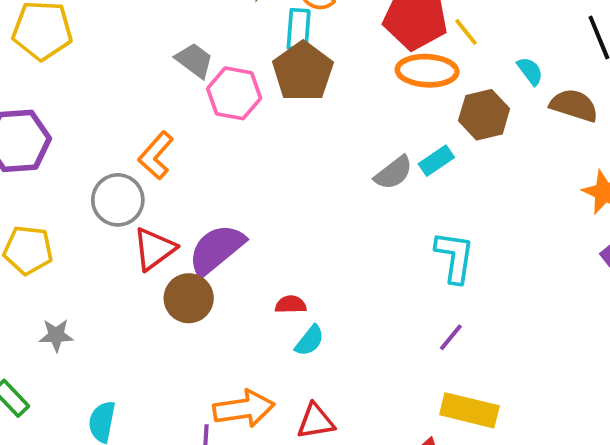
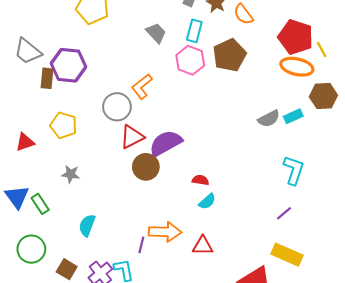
cyan rectangle: (299, 29) -> (194, 31), moved
gray trapezoid: (194, 60) -> (156, 33), moved

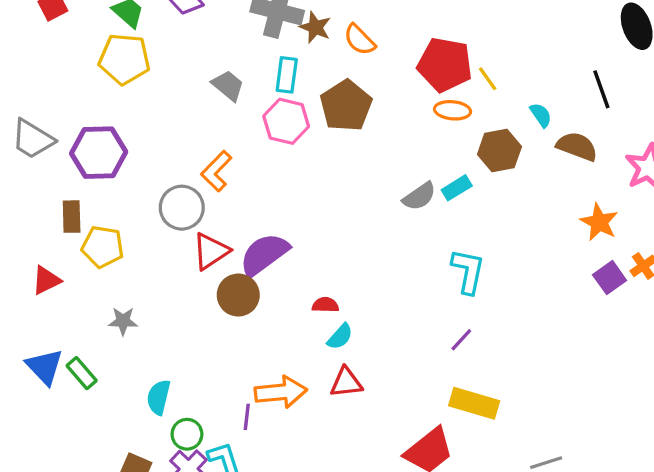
orange ellipse: (297, 67) -> (453, 110), size x0.7
brown rectangle: (47, 78) -> (72, 217), moved
red triangle: (203, 246) -> (346, 382), moved
green circle: (31, 249) -> (187, 434), moved, size x0.7

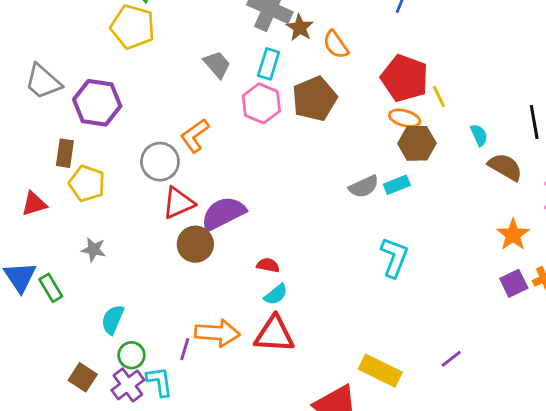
brown hexagon: (499, 151) -> (417, 143), moved
purple line: (461, 340) -> (451, 359), moved
red triangle: (346, 382) -> (274, 334), size x1.4

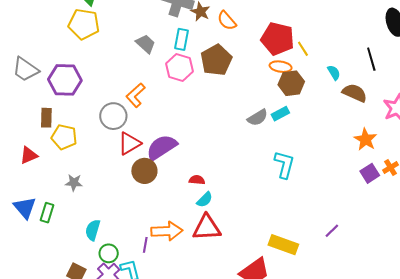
green rectangle: (51, 288) -> (47, 213), turned 54

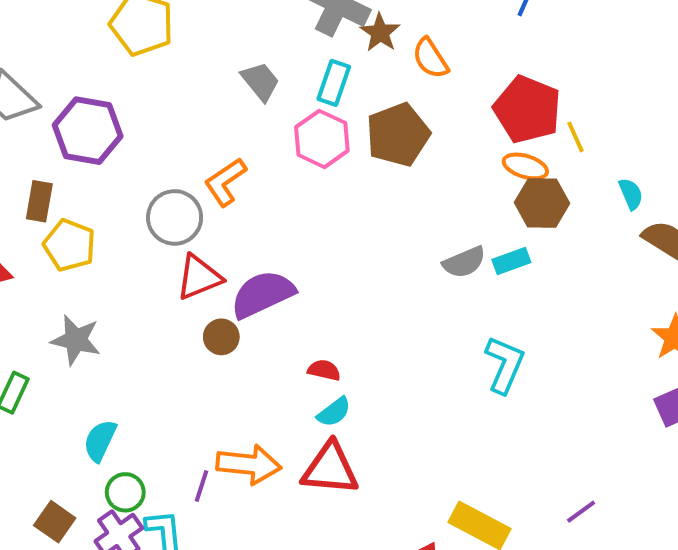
brown circle: (144, 171) -> (221, 337), size x0.7
gray star: (74, 183) -> (76, 340), size x1.4

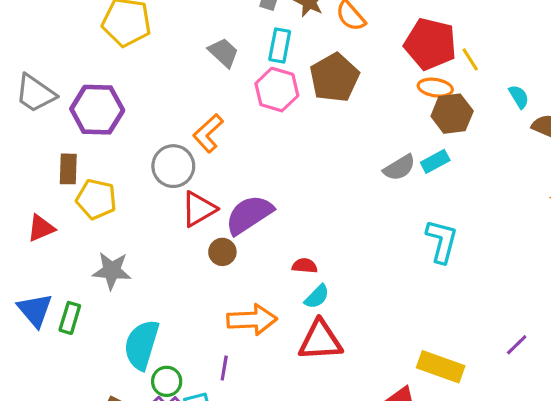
cyan semicircle: (100, 441) -> (142, 345), size x1.5
orange arrow: (249, 464) -> (252, 320), moved

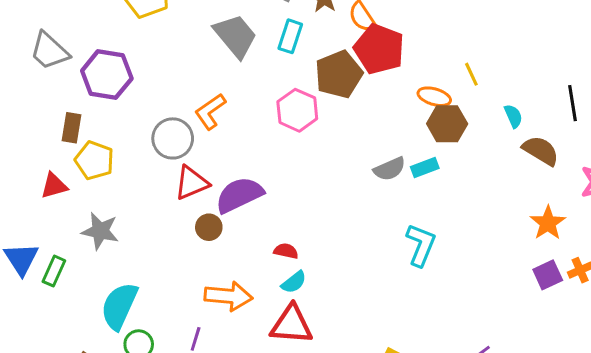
red pentagon: (430, 44) -> (379, 49), moved
gray trapezoid: (223, 53) -> (235, 36), size x1.5
pink hexagon: (277, 90) -> (297, 110), moved
red triangle: (41, 228) -> (54, 186), moved

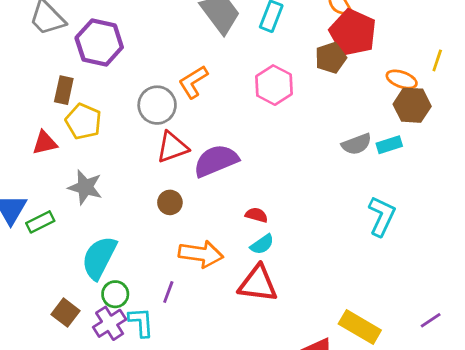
brown pentagon: (339, 74) -> (331, 58), moved, size x0.7
yellow line: (471, 74) -> (437, 60), turned 40
brown circle: (209, 227) -> (170, 202), moved
green rectangle: (54, 271) -> (40, 222), turned 36

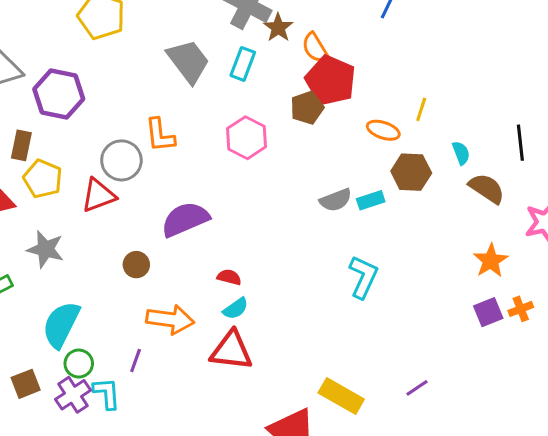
orange L-shape: (193, 82) -> (160, 135), turned -64
brown hexagon: (412, 105) -> (411, 172), moved
red triangle: (172, 147) -> (98, 195), moved
brown square: (66, 313) -> (26, 384), turned 32

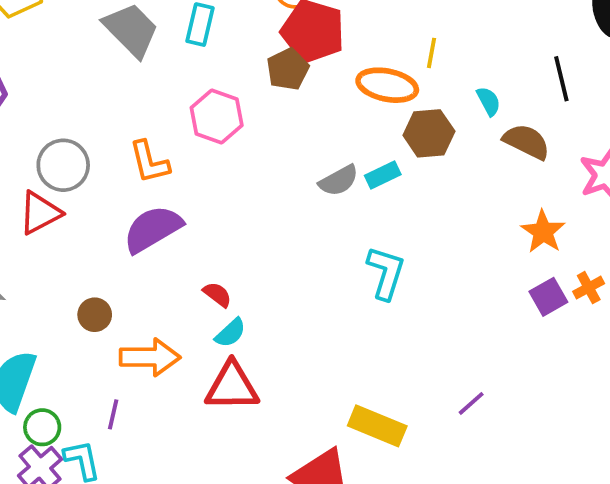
orange ellipse: (383, 130) -> (387, 85), size x1.4
orange L-shape: (160, 135) -> (149, 162), moved
brown circle: (136, 265) -> (95, 315), moved
red semicircle: (229, 277) -> (217, 295), turned 30

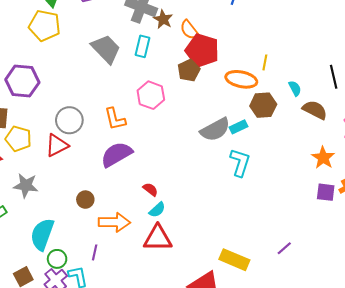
gray semicircle: (339, 181) -> (215, 130), size x1.4
cyan L-shape: (386, 273) -> (240, 162), moved
purple square: (548, 297) -> (326, 192), turned 36

